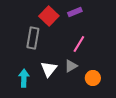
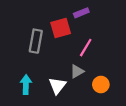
red square: (49, 16) -> (61, 28), moved, turned 30
white triangle: (49, 69) -> (57, 86), moved

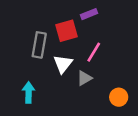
orange circle: (101, 84) -> (119, 97), moved
white triangle: (57, 86) -> (63, 64), moved

